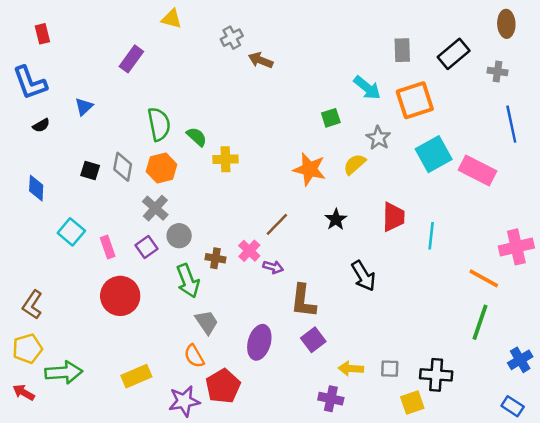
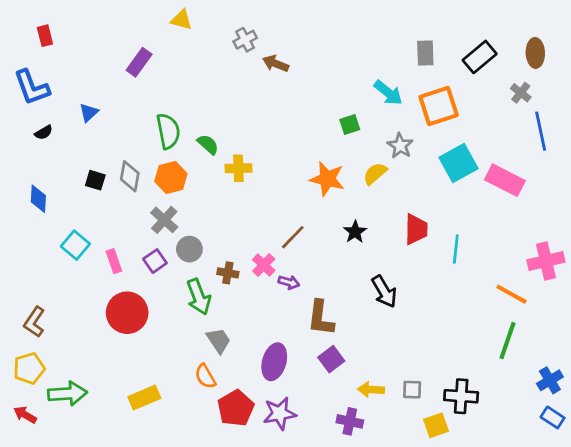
brown ellipse: (506, 24) -> (535, 53), moved
gray cross: (498, 71) -> (521, 93), moved, turned 30
purple star: (184, 401) -> (280, 413), moved
blue rectangle: (513, 406) -> (553, 417), moved

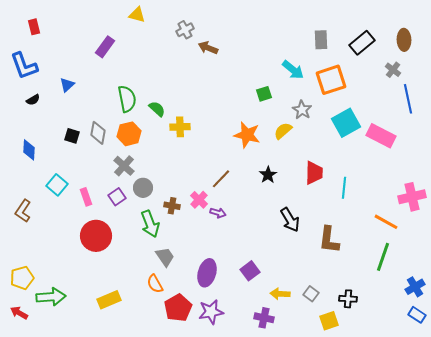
brown L-shape: (321, 318) -> (329, 240), moved
brown L-shape: (34, 322) -> (23, 211), moved
gray square: (412, 390) -> (311, 294), turned 35
black cross: (461, 396) -> (348, 299), size x0.7

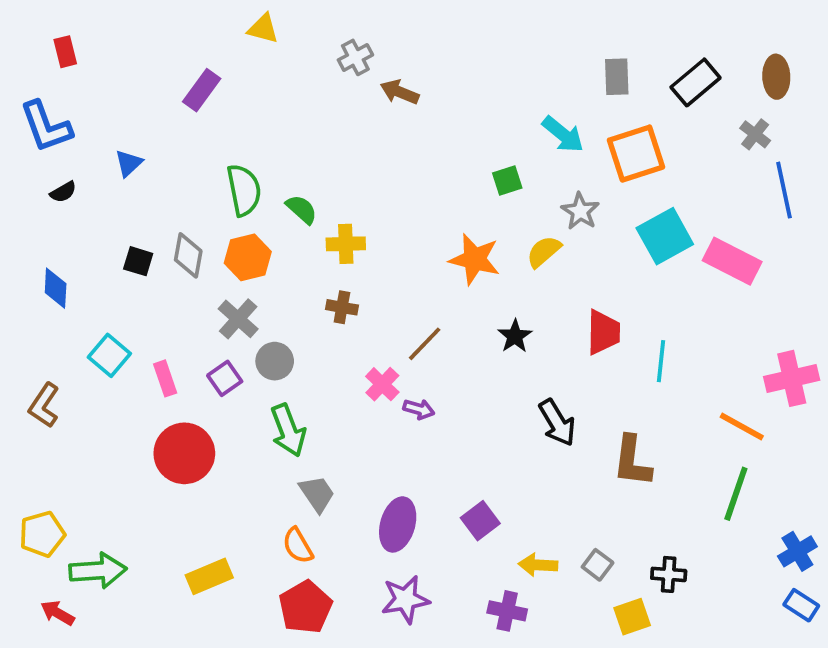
brown cross: (172, 206) -> (342, 307), moved
red pentagon: (178, 308) -> (305, 607), moved
red arrow: (19, 313) -> (57, 613), moved

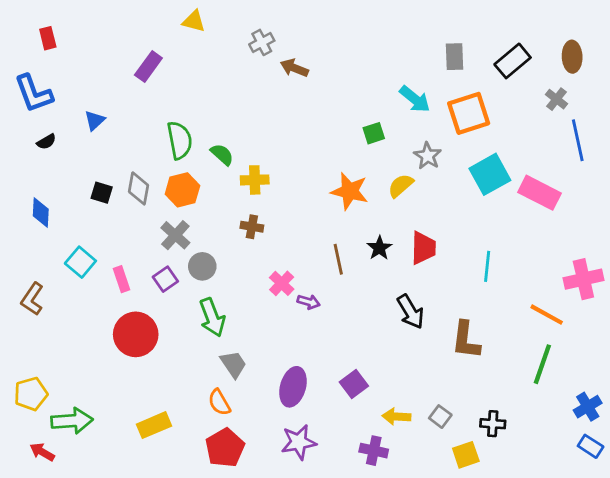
red trapezoid: (603, 332) -> (423, 248), moved
brown line: (425, 344) -> (338, 259), moved, turned -56

